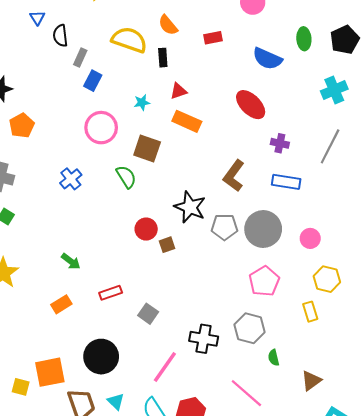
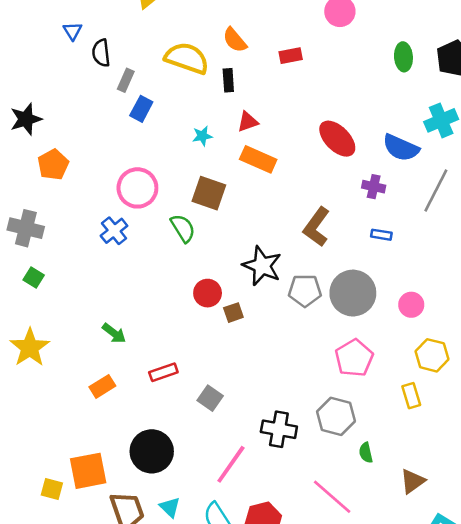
blue semicircle: (267, 59) -> (401, 148), moved
pink circle: (101, 128) -> (137, 188), moved
blue rectangle: (286, 182) -> (381, 235), size x0.6

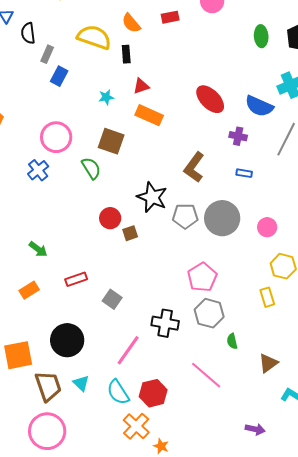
red rectangle: (291, 56) -> (170, 17), moved
pink pentagon: (354, 358) -> (202, 277), moved

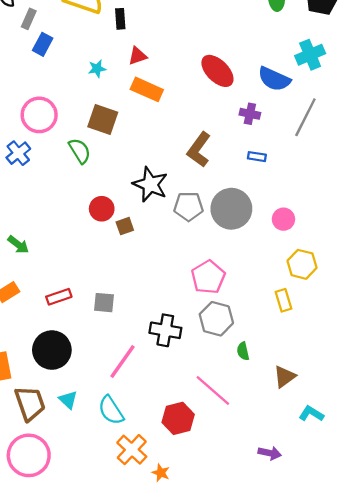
red rectangle: (76, 279) -> (59, 297), moved
gray square: (112, 299) -> (104, 303), turned -30
red hexagon: (153, 393) -> (178, 418), moved

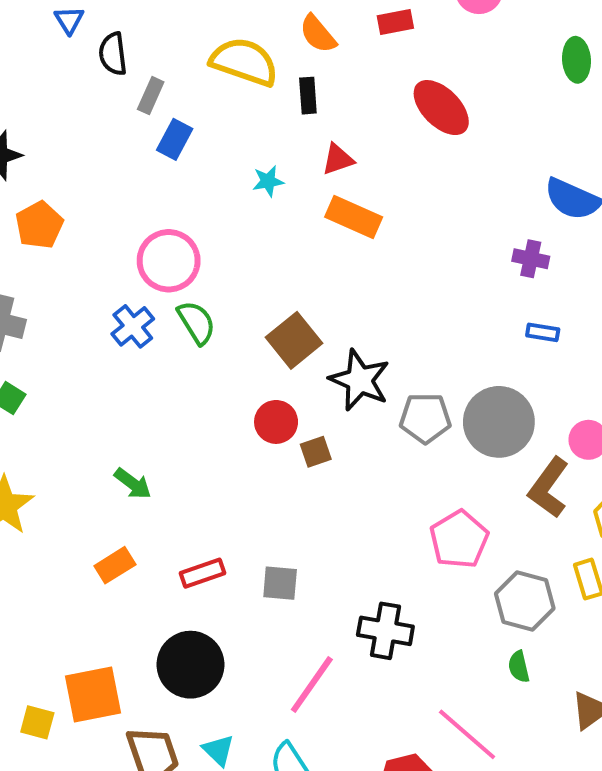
red ellipse: (217, 71) -> (441, 108), moved
brown square: (103, 120) -> (294, 340), moved, turned 32
brown L-shape: (199, 150) -> (549, 488), moved
green semicircle: (80, 151) -> (196, 322), moved
gray hexagon: (216, 319) -> (525, 601), moved

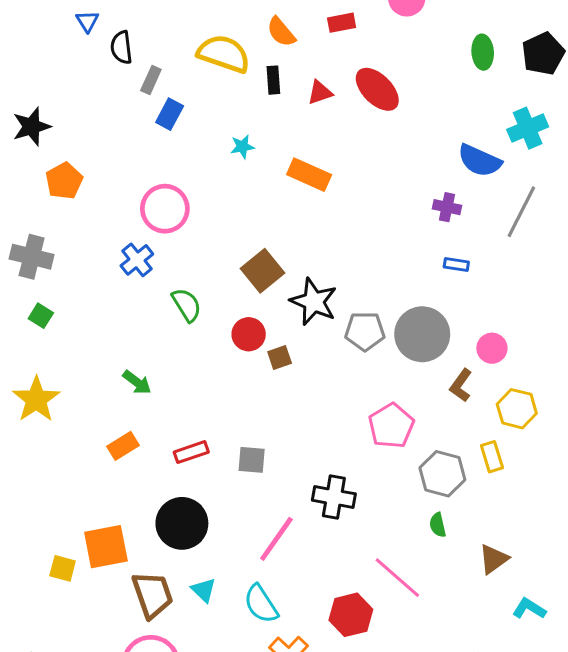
red triangle: (338, 159) -> (320, 92), moved
green semicircle: (196, 322) -> (187, 305), moved
brown L-shape: (549, 488) -> (461, 385), size x0.7

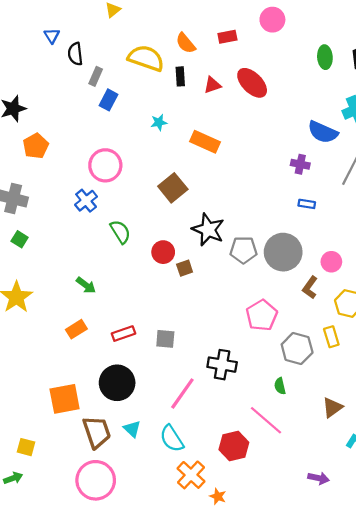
brown square: (263, 271) -> (173, 188), moved
green semicircle: (438, 525) -> (280, 386), moved
yellow square: (63, 568) -> (26, 447), moved

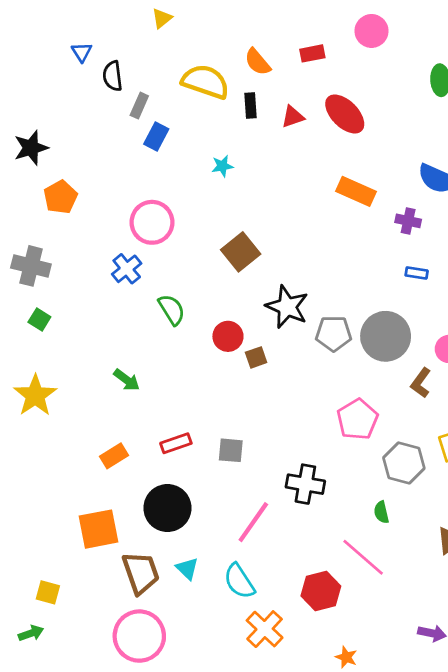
orange rectangle: (205, 142) -> (356, 191), moved
orange rectangle: (76, 329) -> (114, 456), moved
orange star: (218, 496) -> (346, 657), moved

